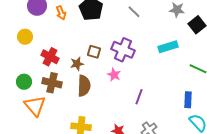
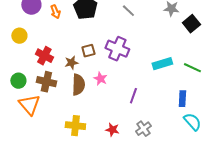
cyan rectangle: (168, 47) -> (162, 64), moved
brown square: (94, 52) -> (88, 51), turned -32
pink star: (114, 75) -> (100, 79), moved

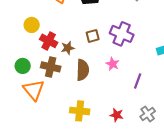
yellow circle: (19, 36) -> (32, 25), moved
brown star: (71, 63) -> (68, 48), moved
pink star: (100, 79) -> (113, 64), moved

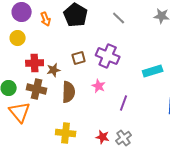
yellow circle: (32, 25) -> (18, 38), moved
red cross: (49, 41) -> (35, 63), turned -30
gray cross: (148, 114) -> (124, 138), moved

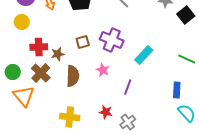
cyan rectangle: (153, 71) -> (144, 55), moved, turned -30
brown cross: (37, 89) -> (41, 73), turned 30
red star: (103, 137) -> (106, 112), moved

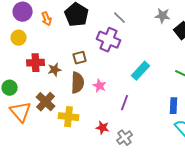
purple cross: (112, 40) -> (109, 40), moved
brown cross: (41, 73) -> (46, 102), moved
brown semicircle: (73, 76) -> (78, 83), moved
yellow cross: (70, 117) -> (69, 117), moved

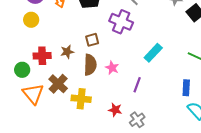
red cross: (36, 63) -> (42, 56), moved

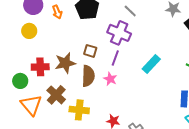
brown square: (92, 40) -> (90, 51), turned 32
brown star: (67, 52) -> (65, 63), size x1.5
purple line: (137, 85) -> (115, 58), moved

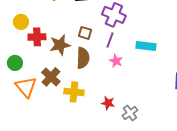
yellow circle: (29, 31) -> (21, 22), moved
cyan rectangle: (151, 64) -> (146, 46), turned 54
red cross: (40, 67) -> (37, 37), moved
pink star: (110, 79) -> (116, 61), moved

